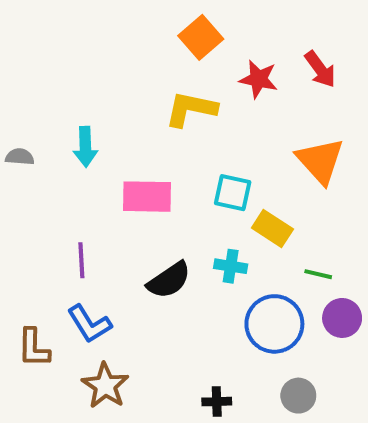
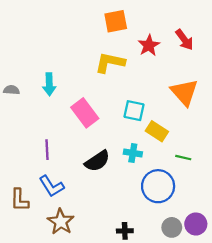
orange square: (201, 37) -> (116, 21), turned 30
red star: (259, 79) -> (149, 45), turned 30
pink rectangle: (147, 197) -> (85, 113), turned 52
purple circle: (342, 318) -> (196, 224), moved

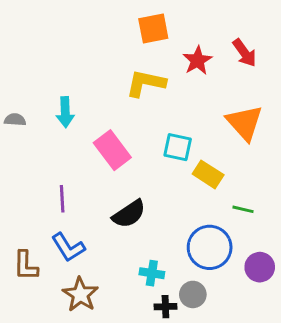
cyan cross: (133, 153) -> (152, 273), moved
purple circle: (196, 224) -> (260, 267), moved
gray circle: (172, 227) -> (193, 294), moved

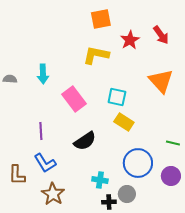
yellow rectangle: (208, 174) -> (124, 122), moved
green line: (243, 209) -> (173, 143), moved

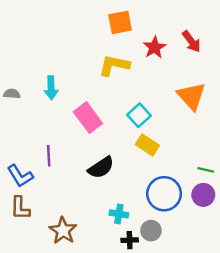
cyan square: (117, 97) -> (139, 115), turned 36
blue L-shape: (45, 163) -> (20, 176), moved
purple circle: (171, 176) -> (203, 195), moved

